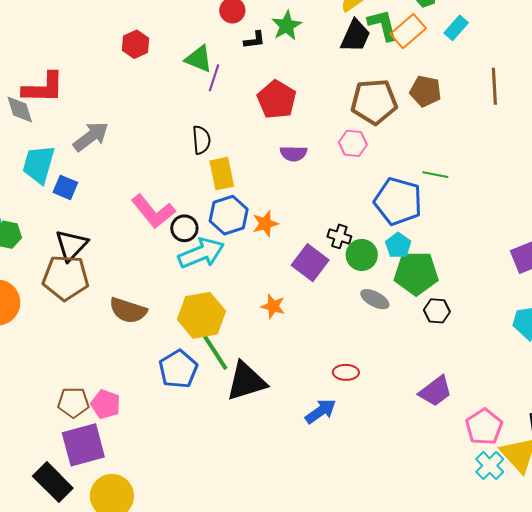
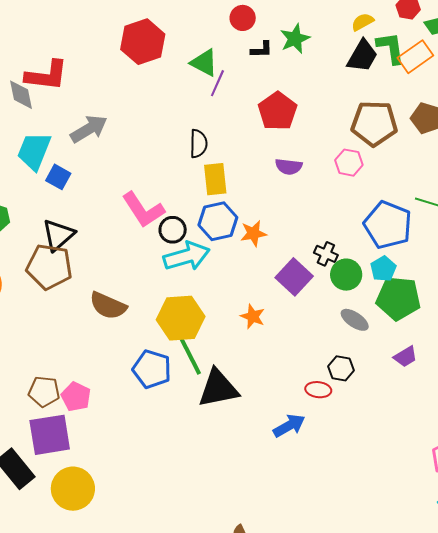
red hexagon: (135, 44) -> (143, 42), size x1.6
black hexagon: (437, 311) -> (341, 368), moved
blue pentagon: (178, 369) -> (152, 369), turned -30
purple trapezoid: (435, 391) -> (405, 357), moved, size x0.7

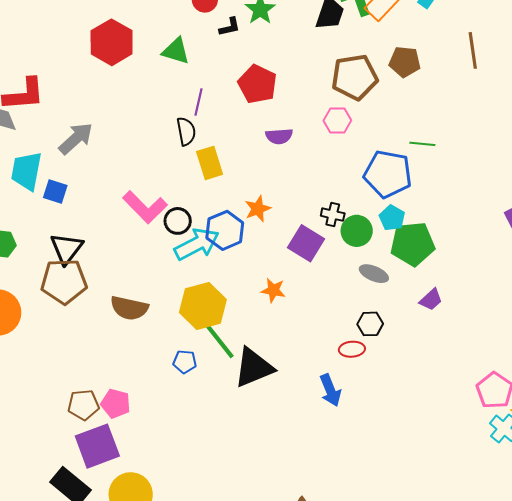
purple line: (217, 83) -> (198, 102), moved
blue hexagon: (218, 221) -> (225, 230), moved
blue pentagon: (152, 369) -> (185, 362), size x0.6
blue arrow: (289, 426) -> (330, 390), turned 108

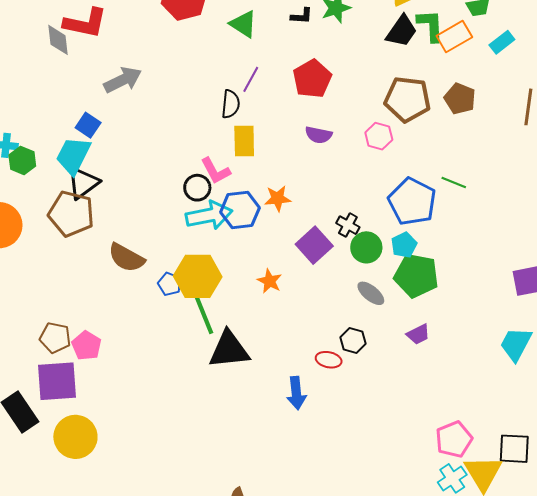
cyan trapezoid: (26, 171) -> (73, 156), moved
pink L-shape: (145, 207) -> (215, 171), moved, size x0.7
blue pentagon: (185, 362) -> (170, 284), moved

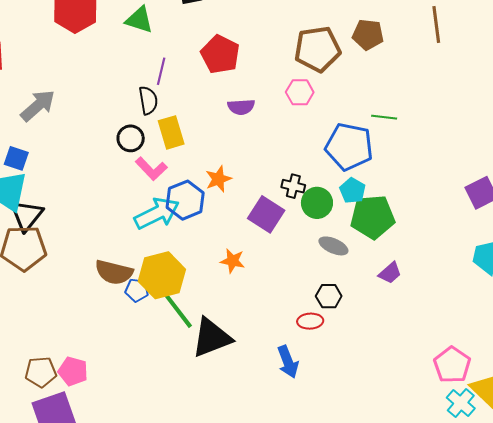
black circle: (197, 188) -> (131, 138), moved
brown semicircle: (126, 258) -> (114, 272), moved

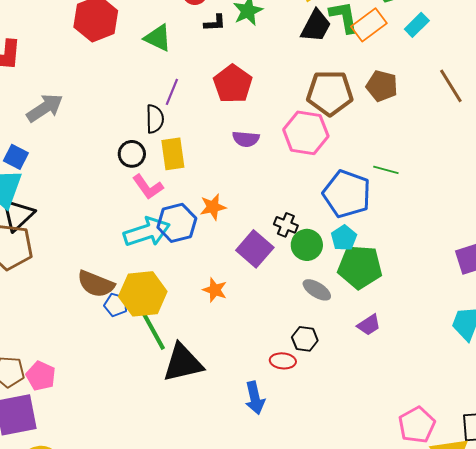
brown line: (436, 25) -> (451, 86), turned -33
pink hexagon: (300, 92) -> (306, 133), size x1.6

